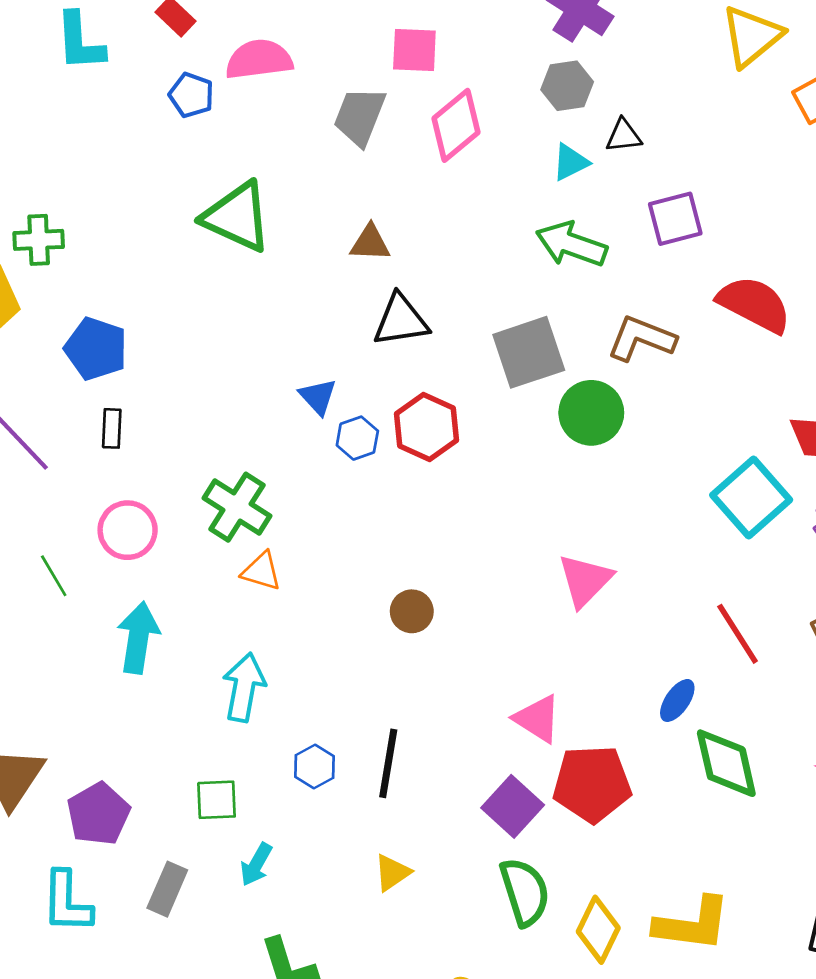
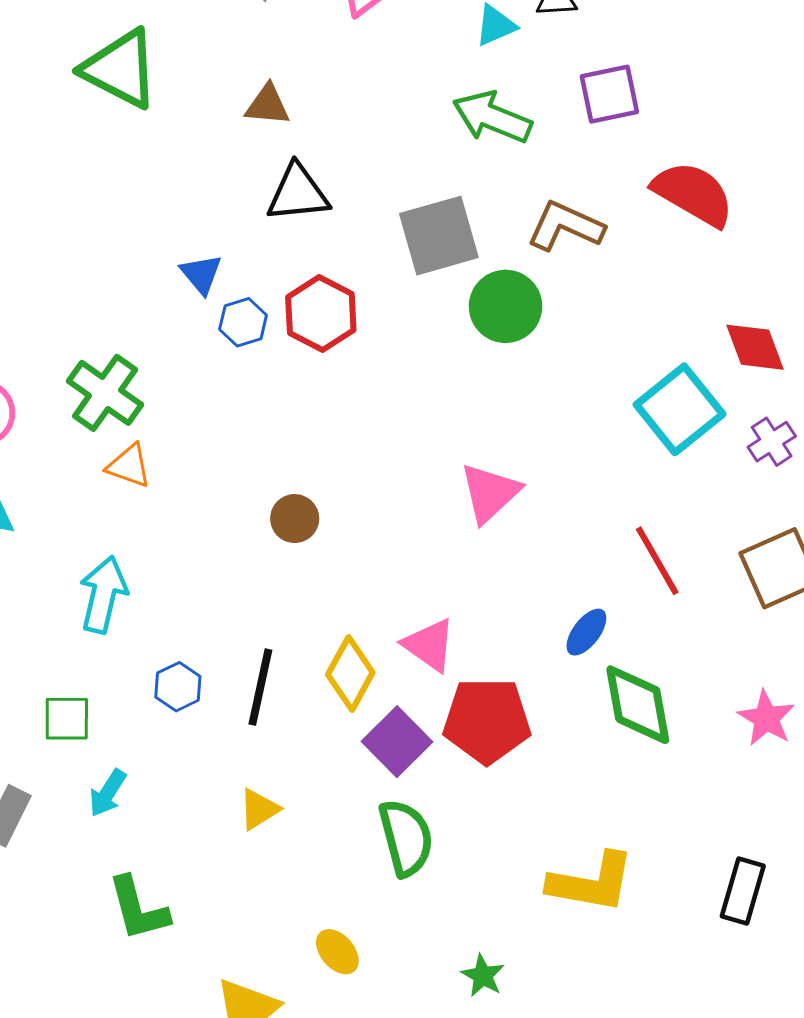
yellow diamond: (598, 930) -> (350, 674), moved

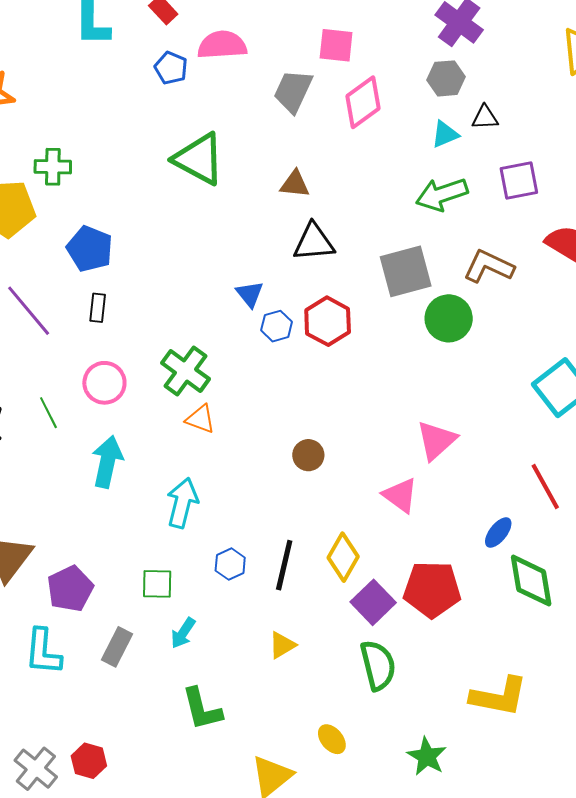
green arrow: (492, 117) -> (442, 194), turned -42
pink triangle: (429, 645) -> (400, 495), moved
green star: (483, 976) -> (427, 756), size x1.4

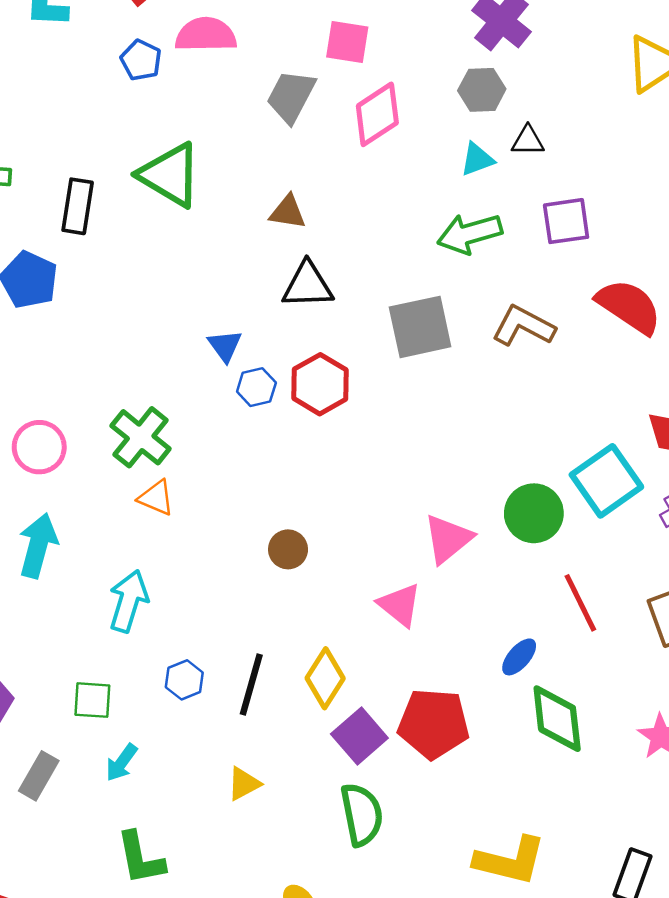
black rectangle: (98, 308) -> (78, 206), moved, size x1.5
green circle: (449, 318) -> (534, 513), moved

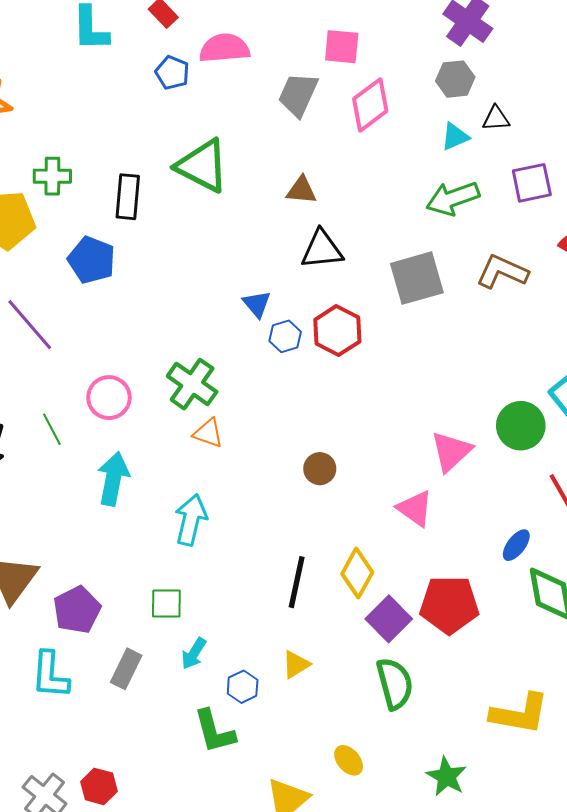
blue hexagon: (184, 680) -> (243, 687), moved

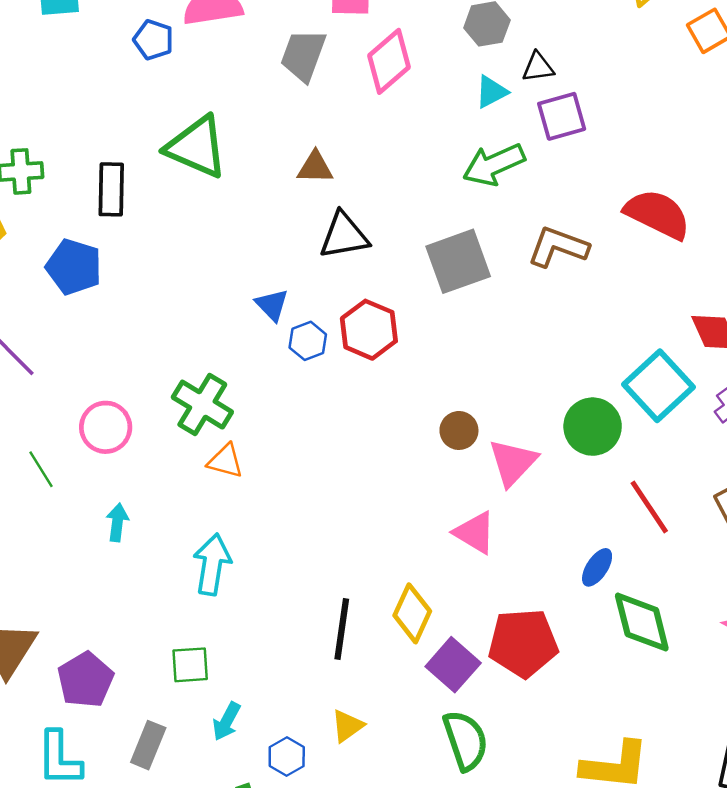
purple square: (532, 183) -> (562, 116), moved
brown circle: (320, 469) -> (459, 430), moved
cyan arrow: (113, 479) -> (117, 522), size x0.6

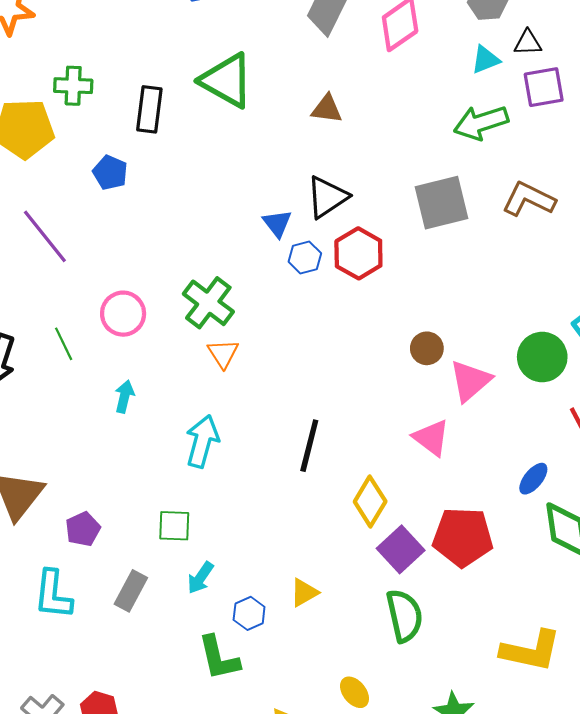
black triangle: (344, 236) -> (327, 197), moved, turned -30
blue pentagon: (74, 267) -> (110, 173), size x0.7
orange triangle: (225, 461) -> (223, 353), turned 36
black line: (342, 629) -> (309, 446), moved
purple pentagon: (85, 680) -> (83, 529), size x0.7

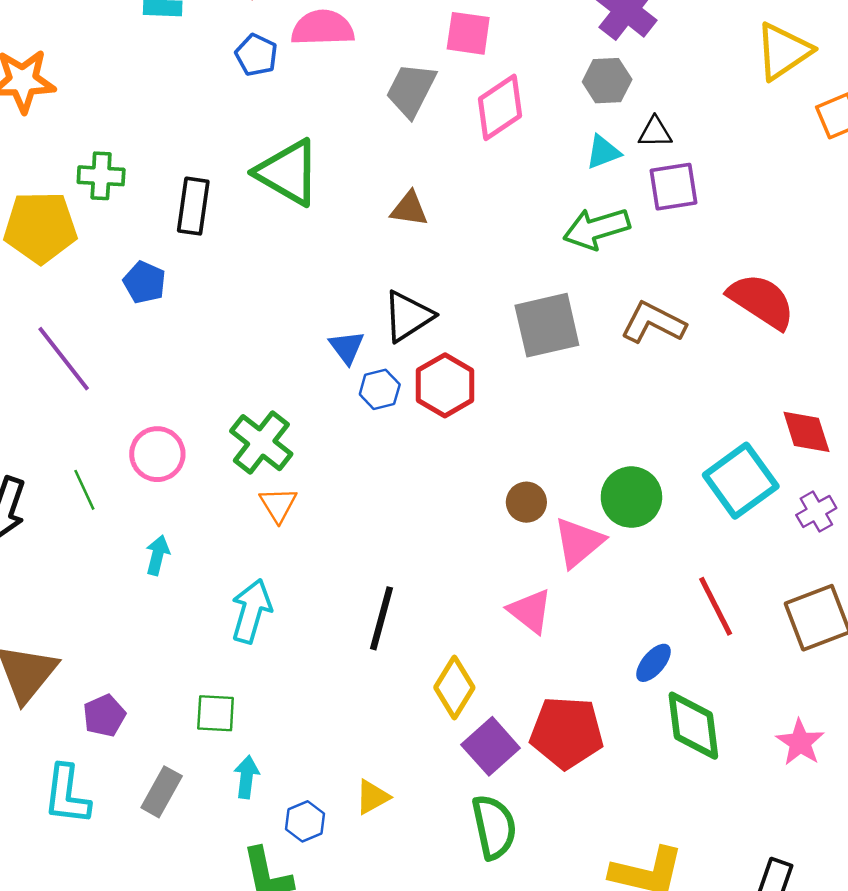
green circle: (542, 357) -> (631, 497), moved
cyan arrow: (200, 578) -> (247, 777), turned 152

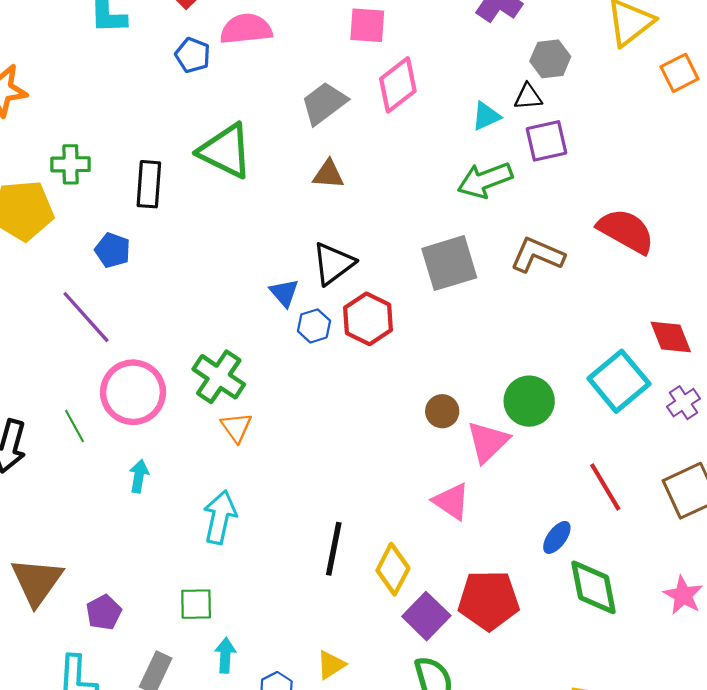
gray hexagon: (607, 81) -> (550, 59), moved
gray trapezoid: (411, 90) -> (324, 103), moved, turned 30
purple line: (64, 359) -> (86, 317), moved
pink circle: (157, 454) -> (133, 392), size x1.4
black line: (381, 618) -> (334, 549), moved

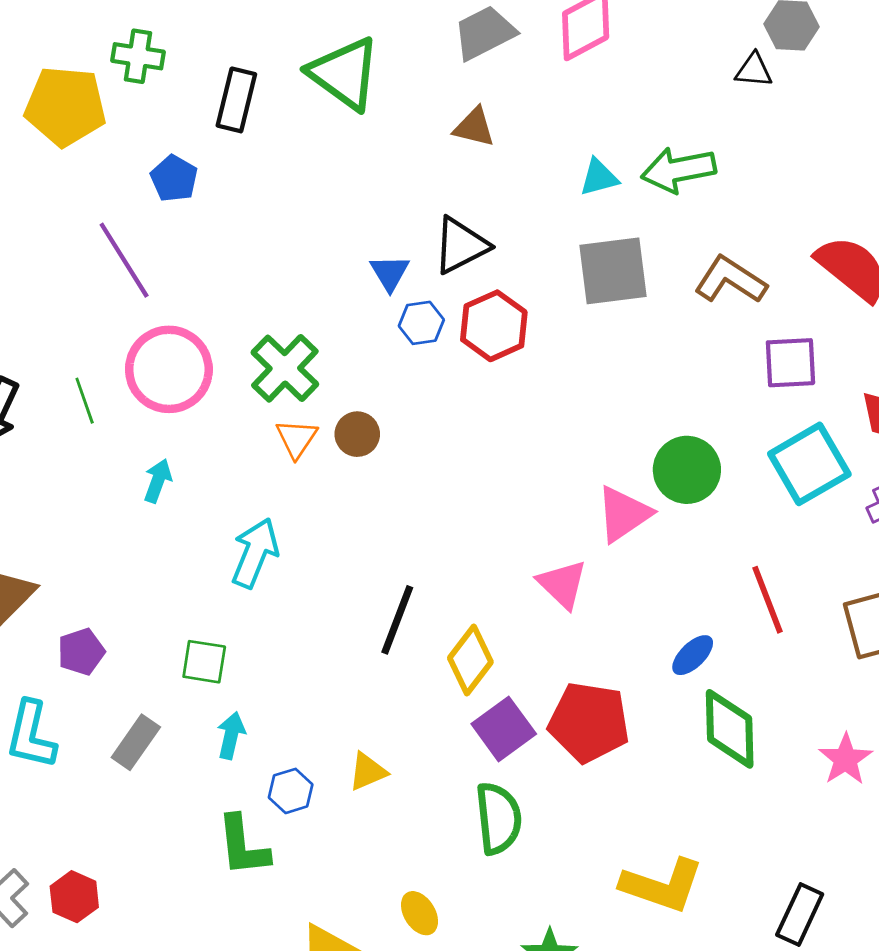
cyan triangle: (486, 116) -> (599, 177), moved
purple square: (547, 141) -> (790, 363), moved
brown circle: (442, 411) -> (357, 434), moved

